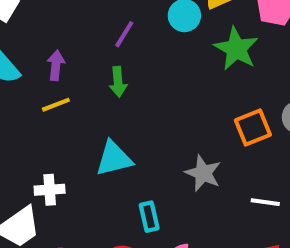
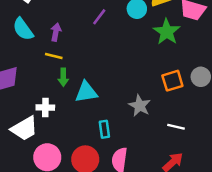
green arrow: (118, 82) -> (63, 77), moved
yellow line: (56, 105) -> (54, 56), turned 30

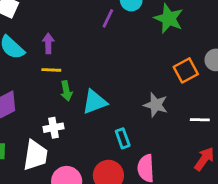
purple line: (99, 17) -> (108, 18), moved
white trapezoid: (24, 128) -> (35, 155), turned -40

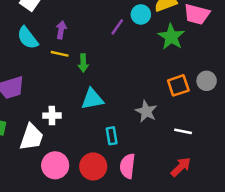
purple arrow: (48, 43) -> (61, 30), moved
yellow line: (51, 70) -> (60, 54), moved
green arrow: (66, 91) -> (83, 63), moved

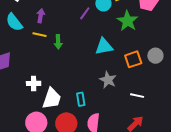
cyan triangle: (92, 99) -> (104, 47), moved
white trapezoid: (32, 137) -> (52, 99), moved

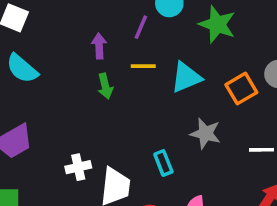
purple arrow: (41, 16) -> (99, 46), moved
yellow line: (40, 35) -> (143, 66), moved
cyan rectangle: (81, 99) -> (163, 163), moved

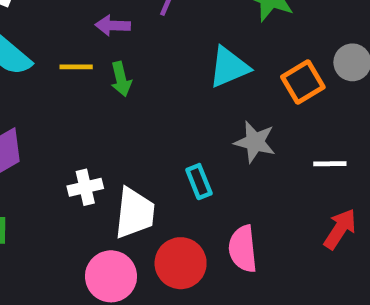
purple arrow: (99, 46) -> (113, 25), turned -85
yellow line: (143, 66) -> (76, 67), moved

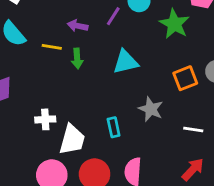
cyan triangle: (229, 67) -> (126, 62), moved

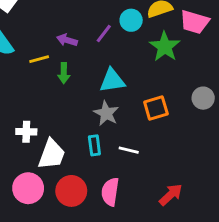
yellow line: (52, 47) -> (39, 59), turned -30
orange square: (185, 78) -> (156, 108), moved
gray star: (151, 109) -> (106, 113), moved
white line: (193, 130) -> (129, 150), moved

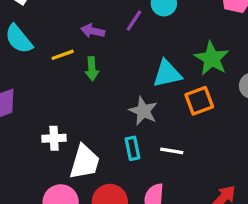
green star: (165, 47) -> (212, 58), moved
cyan triangle: (112, 81) -> (167, 74), moved

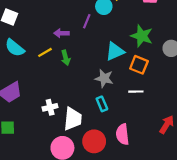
orange square: (199, 101) -> (139, 65), turned -36
white line: (172, 151) -> (136, 92), moved

